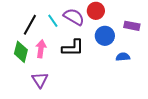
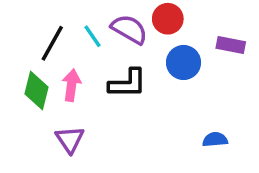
blue semicircle: (123, 57) -> (215, 140), moved

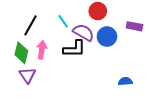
purple semicircle: (129, 29) -> (84, 32), moved
cyan line: (92, 36) -> (63, 21), moved
purple triangle: (70, 140) -> (27, 75), moved

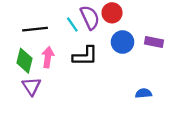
black line: (31, 25) -> (35, 29), turned 55
purple rectangle: (134, 26) -> (154, 42), moved
purple semicircle: (84, 32) -> (90, 18), moved, turned 35

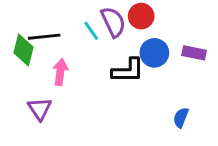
black L-shape: (85, 56) -> (128, 70), moved
green diamond: (25, 61) -> (23, 50), moved
blue semicircle: (144, 93) -> (181, 118), turned -63

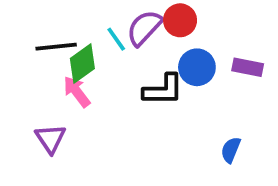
purple semicircle: (113, 22) -> (144, 28), turned -112
green diamond: (23, 50) -> (82, 64), moved, turned 40
pink arrow: (60, 72) -> (77, 92), turned -45

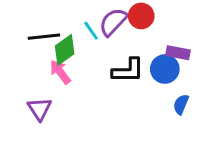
blue circle: (197, 67) -> (165, 69), moved
purple rectangle: (248, 67) -> (178, 53), moved
blue semicircle: (231, 150) -> (181, 104), moved

